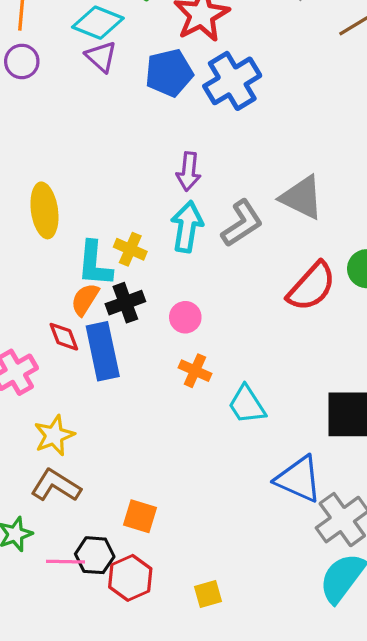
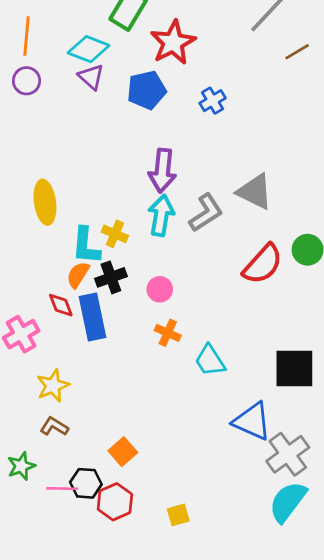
blue cross: (232, 81) -> (213, 101), moved, size x0.6
purple arrow: (189, 172) -> (162, 171), size x1.4
brown L-shape: (56, 486) -> (54, 427), size x0.7
orange square: (140, 516) -> (123, 452), turned 32

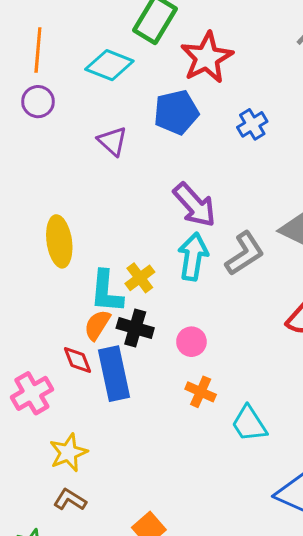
purple triangle: (91, 77) -> (112, 141), moved
purple arrow: (162, 171) -> (195, 205), turned -48
yellow cross: (115, 234) -> (140, 278), turned 30
black cross: (111, 277) -> (135, 328), turned 36

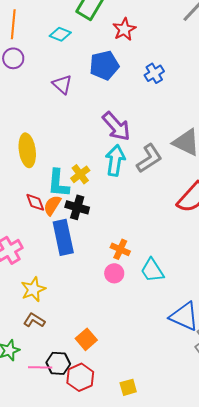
red star: (207, 58) -> (124, 29), size x0.7
cyan diamond: (109, 65) -> (60, 34), size x0.7
pink circle: (191, 342) -> (114, 273), moved
red diamond: (78, 360) -> (35, 202), moved

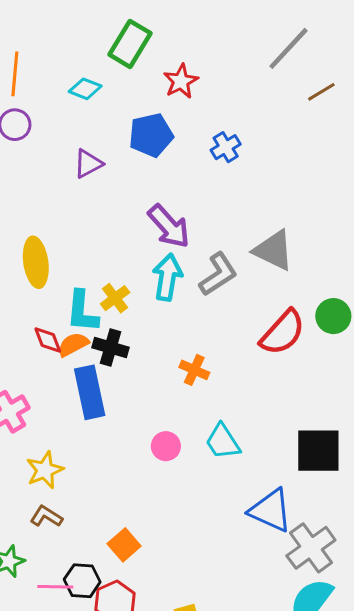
purple triangle: (62, 84) -> (88, 164), turned 50
orange semicircle: (52, 205) -> (73, 344), turned 30
orange cross: (120, 249) -> (194, 370), moved

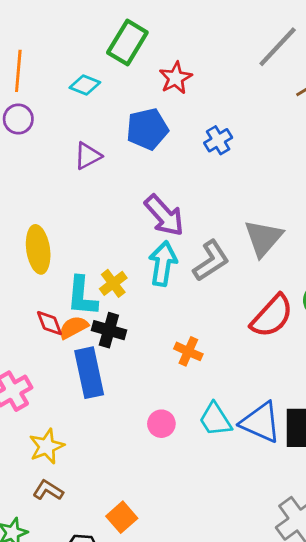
gray triangle: (274, 250) -> (263, 238), turned 45
blue triangle: (271, 510) -> (261, 422), moved

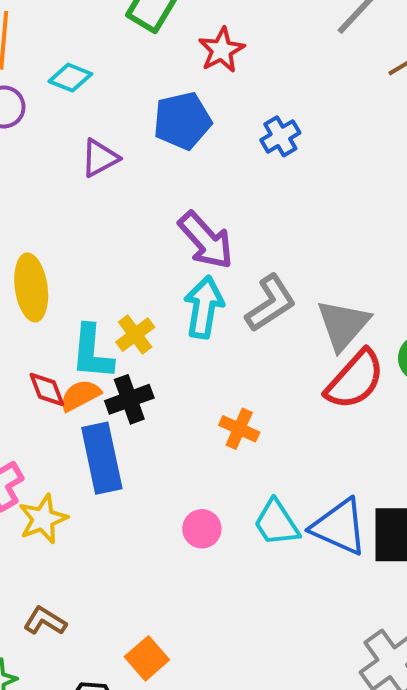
cyan diamond: (85, 85) -> (70, 78), moved
gray triangle: (263, 238) -> (343, 325), moved
black cross: (109, 330) -> (129, 399), turned -36
yellow star: (47, 446) -> (43, 519), moved

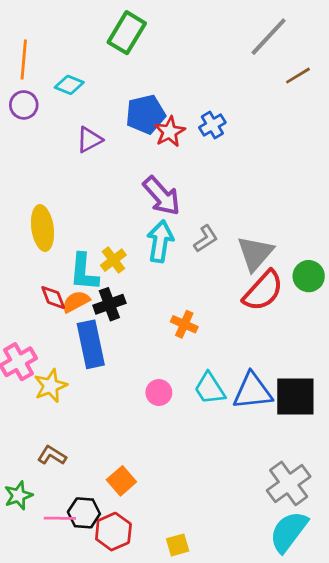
red star: (222, 50) -> (170, 132), moved
gray L-shape: (271, 303) -> (206, 239), size x0.7
blue triangle: (339, 527) -> (252, 391), turned -30

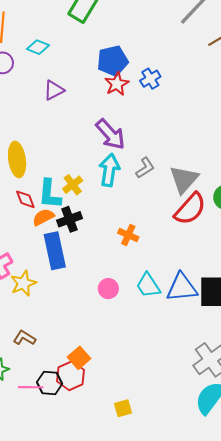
blue pentagon: (145, 114) -> (113, 61), moved
red diamond: (53, 298) -> (25, 199), moved
red hexagon: (113, 532) -> (71, 376), moved

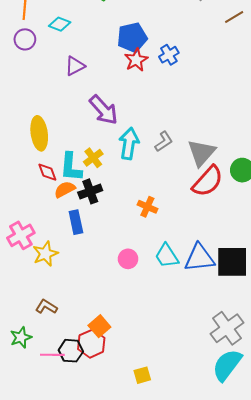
purple arrow: (110, 134) -> (104, 110), moved
blue rectangle: (55, 251) -> (76, 222), size x0.7

